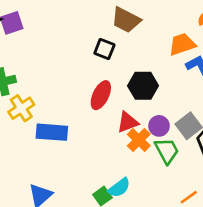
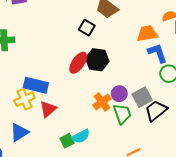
black hexagon: (143, 86) -> (97, 60), moved
yellow cross: (21, 108) -> (25, 99), moved
red triangle: (128, 122) -> (48, 109), moved, turned -30

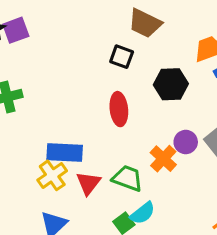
black hexagon: (97, 60) -> (171, 84), moved
red ellipse: (78, 63) -> (119, 109), turned -30
green trapezoid: (122, 114) -> (127, 178), moved, turned -40

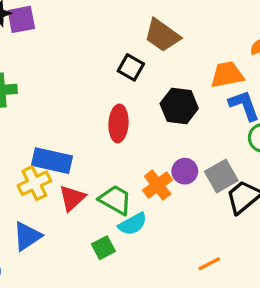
cyan semicircle: (143, 213) -> (133, 224), moved

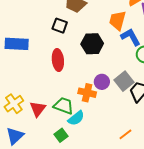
orange trapezoid: (227, 75) -> (118, 20), turned -55
blue rectangle: (52, 161) -> (17, 44), moved
orange cross: (158, 185) -> (87, 93), turned -30

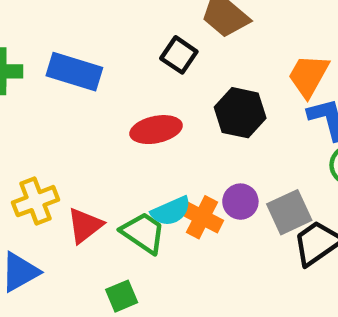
red ellipse: (58, 60) -> (156, 130), turned 70
cyan semicircle: (76, 118) -> (171, 211), moved

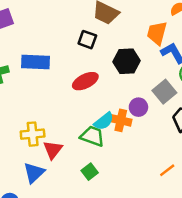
yellow cross: (36, 201) -> (33, 134), turned 30
gray square: (289, 212) -> (164, 92), moved
red triangle: (85, 225) -> (53, 150), moved

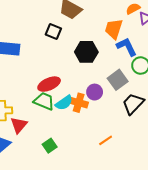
red ellipse: (85, 81) -> (49, 84), moved
green trapezoid: (92, 136) -> (44, 101), moved
orange line: (167, 170) -> (106, 140), moved

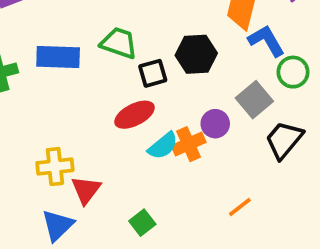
black square: (53, 31) -> (153, 73), moved, turned -35
green trapezoid: (44, 101) -> (119, 43), moved
orange cross: (79, 103) -> (189, 144), turned -36

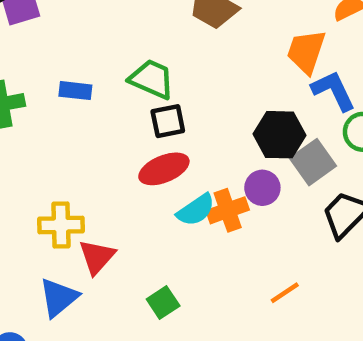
black hexagon: (196, 54) -> (280, 135), moved
blue rectangle: (58, 57) -> (75, 91), size x0.6
black square: (153, 73) -> (168, 121), moved

